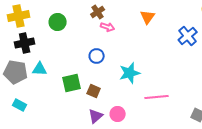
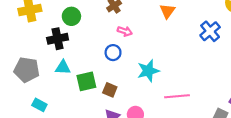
pink arrow: (108, 27) -> (125, 31), moved
black cross: (25, 43) -> (58, 39), moved
cyan triangle: (40, 69) -> (63, 68), moved
cyan rectangle: (20, 105) -> (39, 105), moved

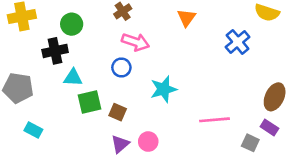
pink arrow: (125, 31) -> (135, 42), size x1.5
cyan triangle: (63, 68) -> (73, 78), moved
pink line: (177, 96) -> (215, 120), moved

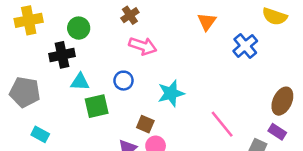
orange triangle: (186, 18) -> (207, 22), moved
blue circle: (121, 68) -> (124, 81), moved
brown square: (118, 112) -> (145, 124), moved
pink line: (215, 120) -> (222, 124), turned 56

